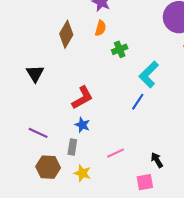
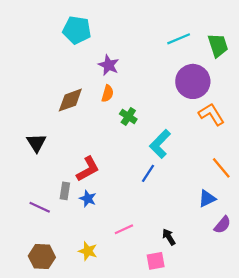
brown diamond: (66, 34) -> (70, 100), turned 40
green cross: (120, 49) -> (128, 116), turned -35
gray rectangle: (72, 147) -> (65, 191), moved
brown hexagon: (48, 167) -> (42, 257), moved

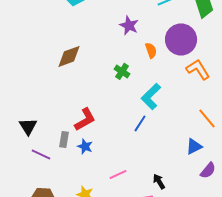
purple star: (109, 65) -> (129, 25), moved
orange semicircle: (107, 94) -> (151, 50), moved, turned -35
black triangle: (36, 143) -> (28, 126), moved

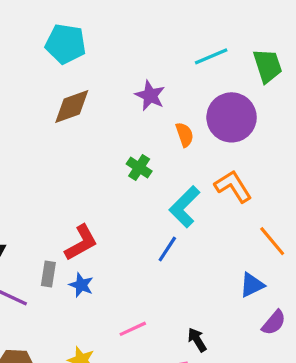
brown diamond: (69, 56) -> (72, 106), moved
orange L-shape: (198, 69) -> (233, 186), moved

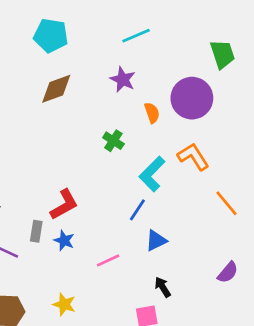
cyan line: (211, 56) -> (136, 36), moved
blue triangle: (252, 285) -> (156, 240), moved
pink line: (133, 329) -> (108, 260), moved

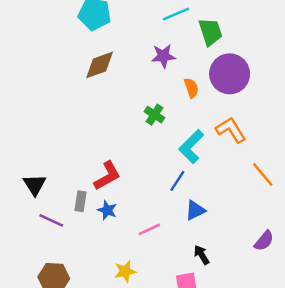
green trapezoid: (223, 54) -> (210, 32), moved
purple star: (123, 79) -> (163, 56), turned -30
yellow star: (64, 304) -> (125, 271), moved, turned -30

